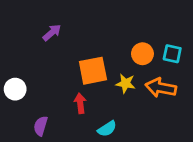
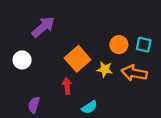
purple arrow: (52, 33) -> (43, 27), size x1.5
orange square: (93, 71) -> (78, 59), turned -30
white circle: (15, 89) -> (22, 60), moved

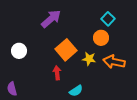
purple arrow: (43, 27) -> (51, 19), moved
cyan square: (144, 45) -> (108, 19), moved, turned 32
purple semicircle: (34, 105) -> (12, 89), moved, turned -32

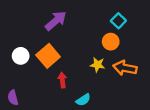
orange square: (66, 50) -> (48, 56), moved

